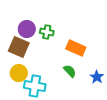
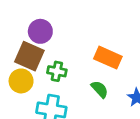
green cross: (47, 32) -> (57, 71), moved
yellow circle: (19, 73) -> (21, 81), moved

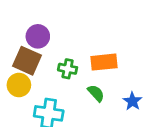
orange rectangle: (108, 58) -> (104, 62), turned -30
green cross: (57, 71) -> (68, 69), moved

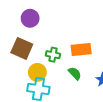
purple circle: (38, 36) -> (30, 18), moved
yellow circle: (19, 85) -> (37, 72), moved

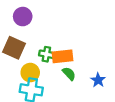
orange rectangle: (81, 49) -> (63, 56), moved

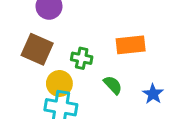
orange rectangle: (63, 56) -> (131, 45), moved

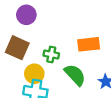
green semicircle: (113, 85) -> (75, 75), size x1.5

